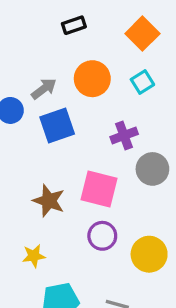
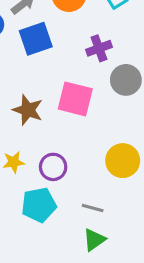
purple circle: (102, 236) -> (53, 167), moved

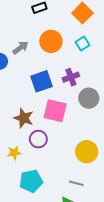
blue square: (36, 39) -> (42, 81), moved
purple circle: (53, 167) -> (38, 139), moved
gray line: (93, 208) -> (76, 183), moved

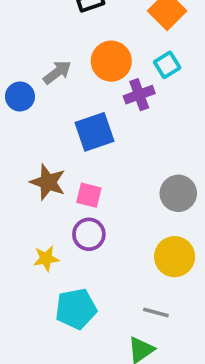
purple cross: (71, 77) -> (139, 95), moved
gray circle: (89, 98) -> (178, 193), moved
pink square: (55, 111) -> (89, 195), moved, size x0.6
brown star: (24, 118) -> (48, 182), moved

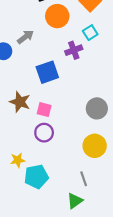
orange circle: (111, 61) -> (57, 16), moved
yellow star: (46, 258) -> (18, 160), moved
gray line: (156, 312) -> (84, 179), turned 56

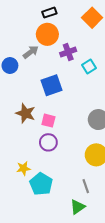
orange circle: (57, 16) -> (47, 34), moved
cyan square: (90, 33) -> (89, 67), moved
purple cross: (74, 50) -> (68, 52), moved
cyan pentagon: (36, 177) -> (41, 184), turned -30

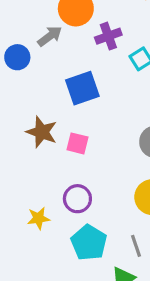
purple circle: (48, 142) -> (77, 199), moved
cyan pentagon: (41, 184) -> (89, 243), moved

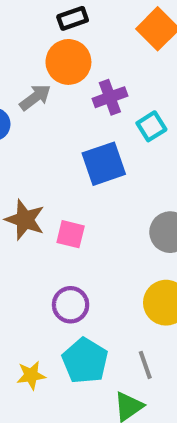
blue square: (82, 88) -> (104, 164), moved
yellow star: (38, 218) -> (31, 375), moved

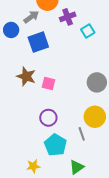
blue square: (104, 164) -> (38, 42), moved
gray line: (145, 365) -> (82, 134), moved
yellow star: (31, 375) -> (33, 166), moved

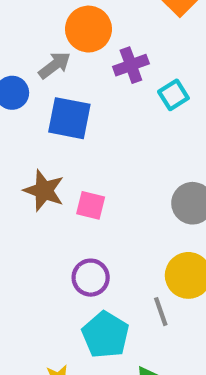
blue square: (38, 42) -> (69, 118), turned 30

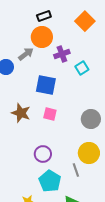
blue square: (69, 118) -> (46, 85), moved
pink square: (91, 205) -> (50, 114), moved

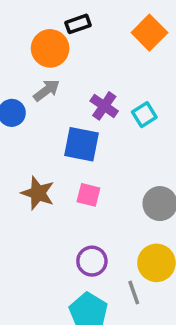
orange circle: (42, 37) -> (50, 48), moved
purple cross: (62, 54) -> (104, 106), moved, turned -35
purple circle: (43, 154) -> (92, 261), moved

